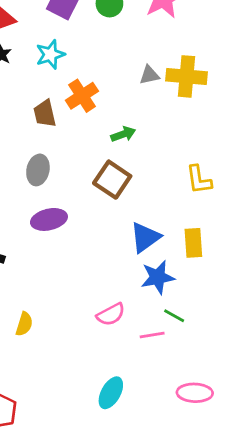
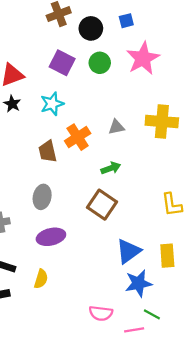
gray triangle: (149, 75) -> (116, 127), moved
pink semicircle: (111, 314) -> (101, 313), turned 35
yellow semicircle: (24, 324) -> (41, 279), moved

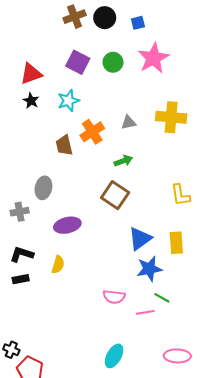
black circle: (91, 28) -> (105, 18), moved
gray ellipse: (42, 197) -> (43, 188), moved

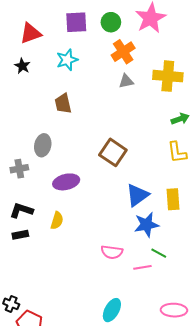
purple square: (78, 62) -> (76, 22), turned -30
black star: (31, 101) -> (22, 66), moved
orange cross: (92, 132) -> (123, 52), moved
green arrow: (123, 161) -> (180, 119), moved

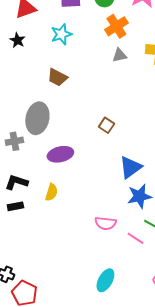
brown trapezoid: (63, 104) -> (57, 77), turned -50
gray ellipse: (43, 145) -> (37, 118), size x1.4
brown square: (113, 152) -> (106, 125), size x0.6
pink line: (142, 267) -> (135, 238), turned 42

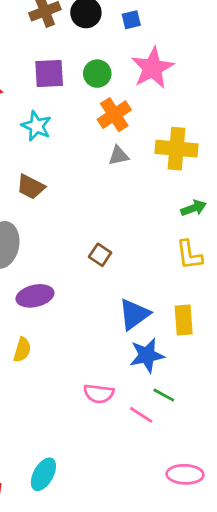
cyan star: (61, 34) -> (36, 126), turned -30
cyan ellipse: (105, 280) -> (43, 474), moved

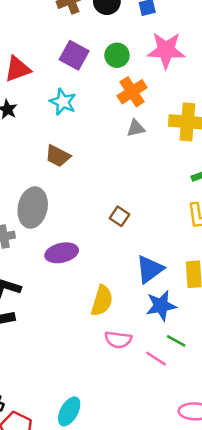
pink star: (152, 68) -> (166, 50), turned 30
purple square: (49, 74) -> (74, 55), turned 32
yellow semicircle: (22, 350) -> (102, 301), moved, size x1.4

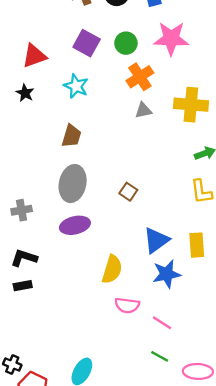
brown trapezoid: (58, 156) -> (71, 136), turned -100
gray ellipse: (33, 208) -> (73, 184), moved
green line: (176, 341) -> (160, 356), moved

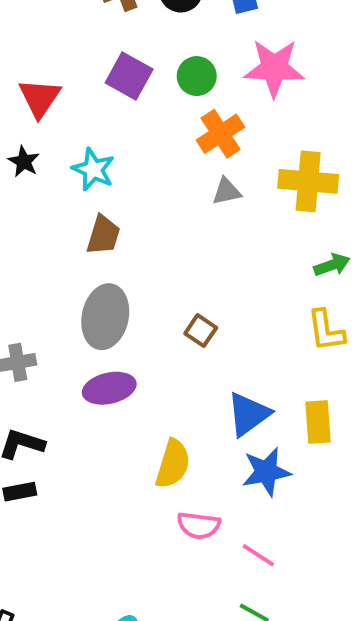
red triangle: (34, 56) -> (40, 98), turned -36
cyan star: (76, 86) -> (93, 170), moved

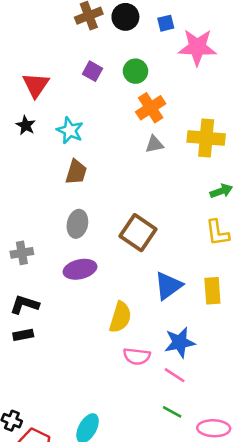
pink star: (274, 68) -> (197, 47), moved
purple square: (129, 76) -> (93, 71), size x0.7
gray ellipse: (105, 317) -> (77, 224), size x0.7
brown square: (201, 331) -> (138, 233), size x1.8
blue star: (266, 472) -> (180, 342), moved

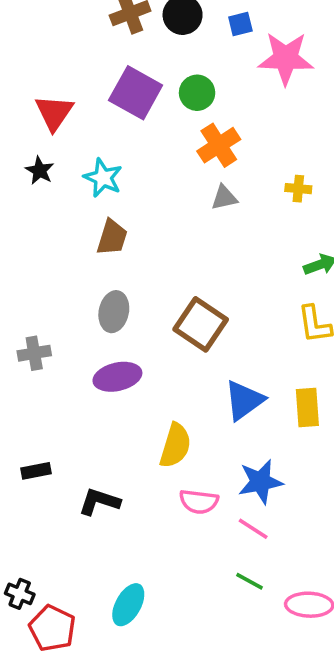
purple square: (93, 71) -> (136, 93), size x1.8
yellow cross: (206, 138) -> (298, 189), size x0.5
black L-shape: (24, 305) -> (99, 502), moved

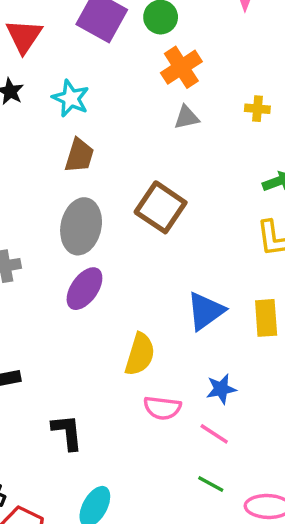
gray ellipse: (114, 312) -> (81, 226), size x1.4
brown square: (201, 324) -> (161, 207), moved
purple ellipse: (117, 377) -> (84, 289), turned -42
blue star: (260, 482) -> (221, 389), size x0.7
black L-shape: (99, 502) -> (67, 432), moved, turned 66

